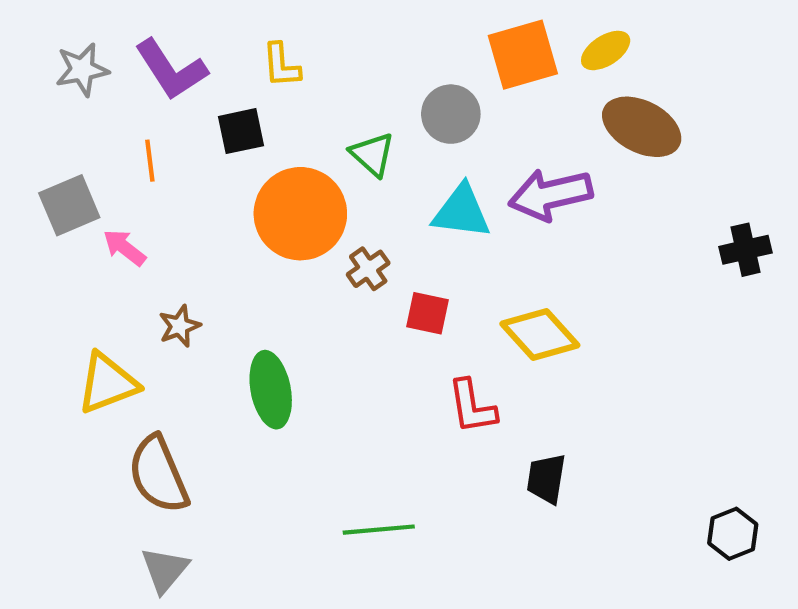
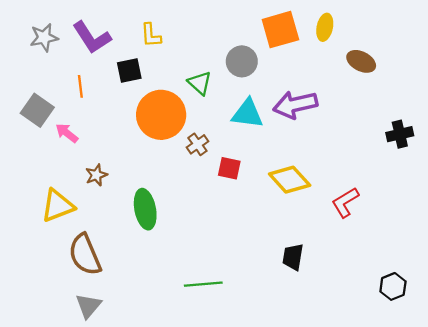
yellow ellipse: (606, 50) -> (325, 27), turned -45
brown ellipse: (642, 127) -> (361, 61), moved, size x0.7
gray square: (69, 205) -> (37, 110), turned -32
red L-shape: (472, 407) -> (345, 202), moved, turned 68

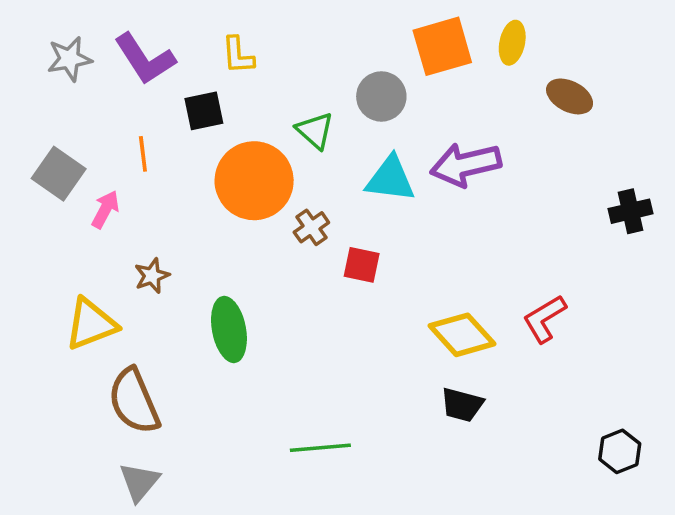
orange line: (80, 86) -> (143, 154), moved
pink arrow: (67, 133) -> (105, 209), turned 80
yellow diamond: (290, 180) -> (462, 335), moved
black trapezoid: (293, 257) -> (462, 405), turned -84

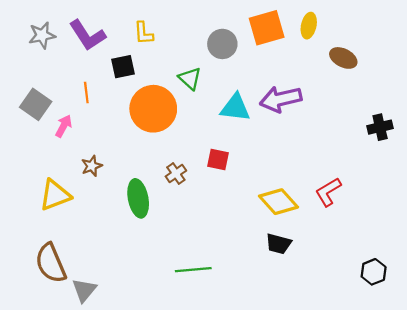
gray circle: (381, 96) -> (222, 44), moved
brown cross: (311, 227) -> (176, 174), moved
brown semicircle: (134, 401) -> (51, 263), moved

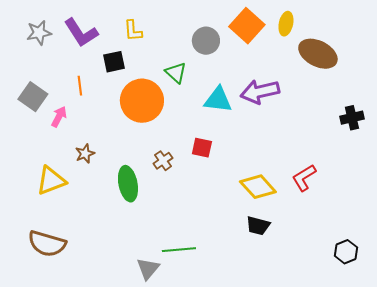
orange square: (267, 28) -> (247, 26), turned -32
brown ellipse: (343, 58) -> (318, 54), size x1.5
brown semicircle: (51, 263) -> (47, 244), turned -51
gray triangle: (84, 290) -> (148, 269), moved

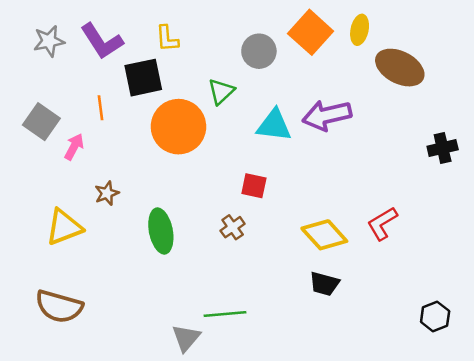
black square: (114, 62) -> (143, 78), size x1.4
green triangle: (176, 73) -> (221, 91), turned 35
brown cross: (163, 161) -> (233, 227), moved

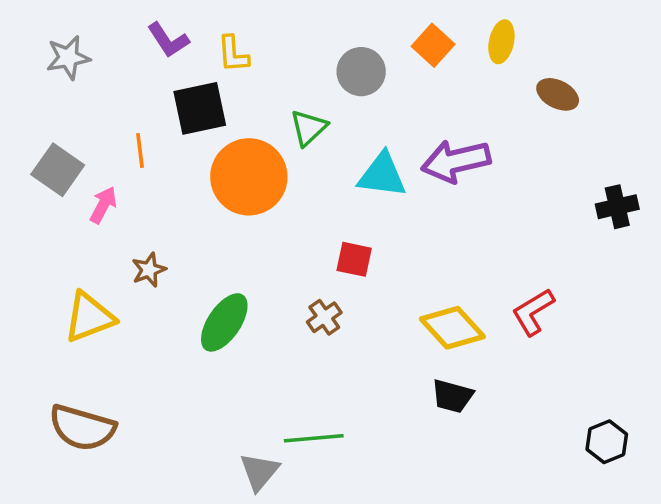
orange square: (311, 32) -> (433, 45), size x0.7
purple L-shape: (102, 41) -> (168, 40), moved, size x0.7
brown ellipse: (400, 68) -> (558, 94), size x0.6
green ellipse: (161, 231) -> (224, 322), turned 45

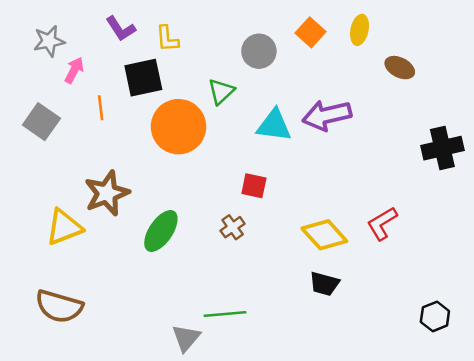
pink arrow: (103, 205) -> (74, 70), moved
black cross: (617, 207) -> (442, 148), size x1.4
brown star: (149, 270) -> (107, 193), size x1.8

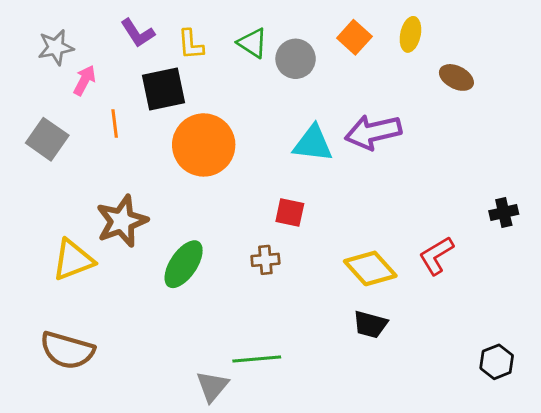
green triangle: (221, 91) -> (252, 43), moved, turned -44
black cross: (442, 148) -> (504, 212), moved, size x0.6
brown cross: (233, 227) -> (265, 260), turned 30

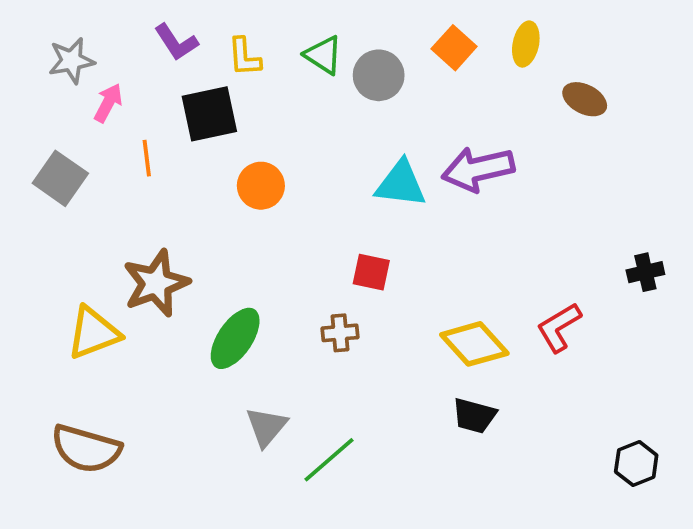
orange circle: (204, 145) -> (261, 186), size x0.6
green line: (257, 359) -> (329, 460), turned -36
gray triangle: (212, 386) -> (266, 427), moved

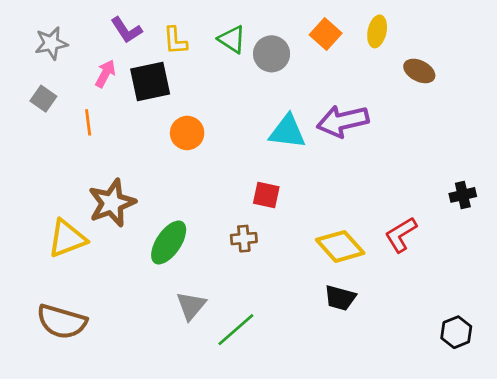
pink arrow: (108, 103) -> (105, 74), moved
orange line: (147, 158) -> (88, 122), moved
gray square: (60, 178) -> (43, 99), moved, size x0.7

